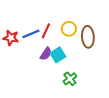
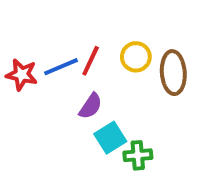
cyan square: (58, 55) -> (110, 138), moved
green cross: (70, 79) -> (138, 155), turned 32

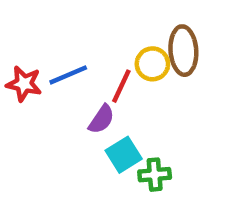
red line: (91, 61) -> (121, 86), moved
brown ellipse: (173, 73) -> (183, 51), moved

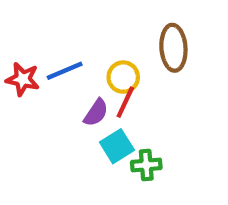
yellow circle: (152, 64) -> (123, 77), moved
red line: (121, 86) -> (125, 102), moved

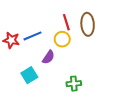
red line: (125, 102) -> (66, 22), moved, turned -42
cyan square: (117, 146) -> (29, 75), moved

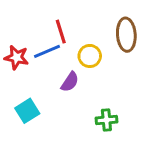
red line: (66, 22) -> (61, 32), moved
cyan square: (29, 75) -> (27, 111), moved

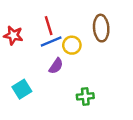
blue line: (47, 51) -> (51, 42), moved
red star: (17, 58) -> (13, 35), moved

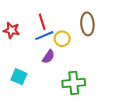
cyan square: (22, 89) -> (19, 77), turned -35
green cross: (85, 96) -> (74, 83), size x1.5

